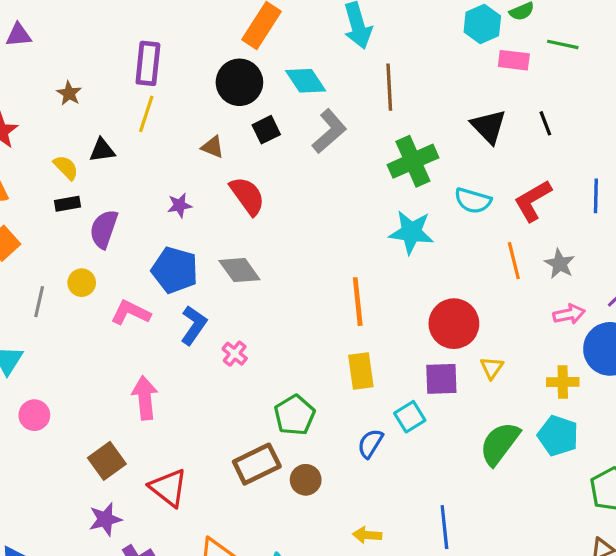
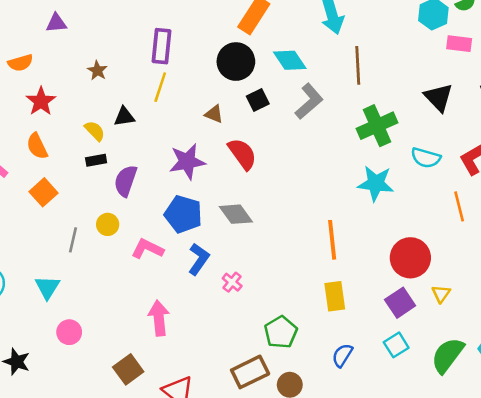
purple star: (179, 205) -> (187, 162), size x1.8
purple square: (441, 379) -> (400, 303), turned -32
cyan square: (410, 417) -> (396, 345), moved

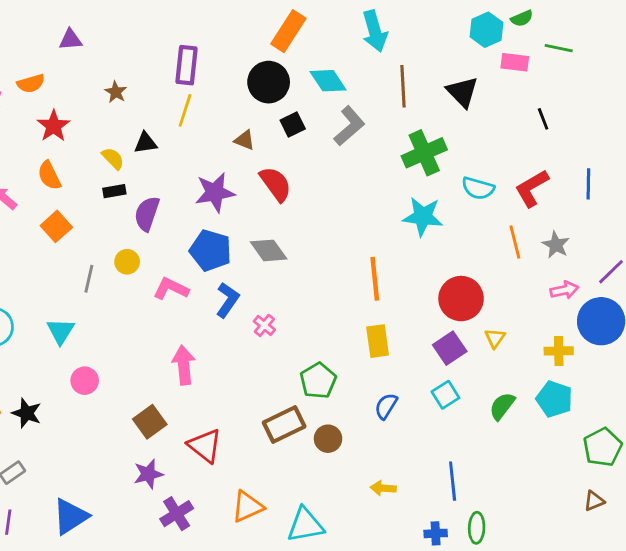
black triangle: (439, 97) -> (462, 92), moved
green semicircle: (448, 355) -> (502, 406), size x0.7

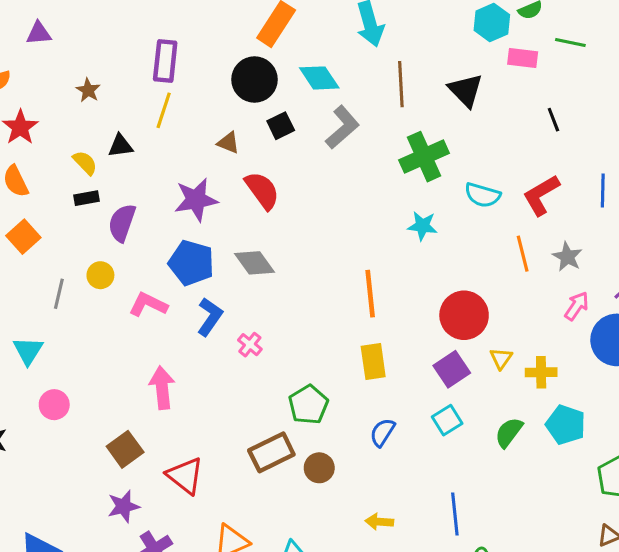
cyan star: (423, 216) -> (422, 226), size x0.7
pink arrow: (564, 290) -> (577, 306), turned -44
yellow cross: (559, 351) -> (541, 372), moved

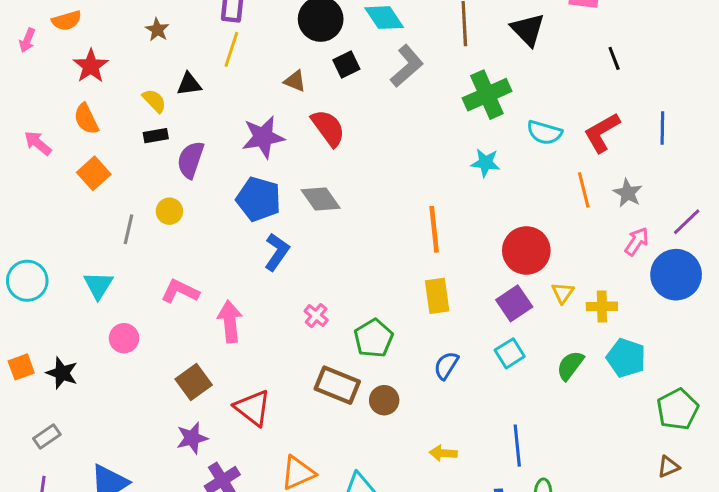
pink L-shape: (148, 304) -> (180, 291), moved
pink cross: (250, 345) -> (316, 316), moved
brown rectangle: (271, 452) -> (337, 385), turned 48

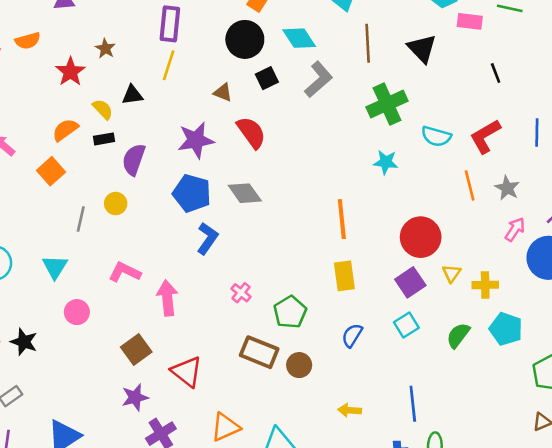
red star: (91, 66) -> (70, 72), moved
orange semicircle: (86, 119) -> (65, 130), moved, turned 80

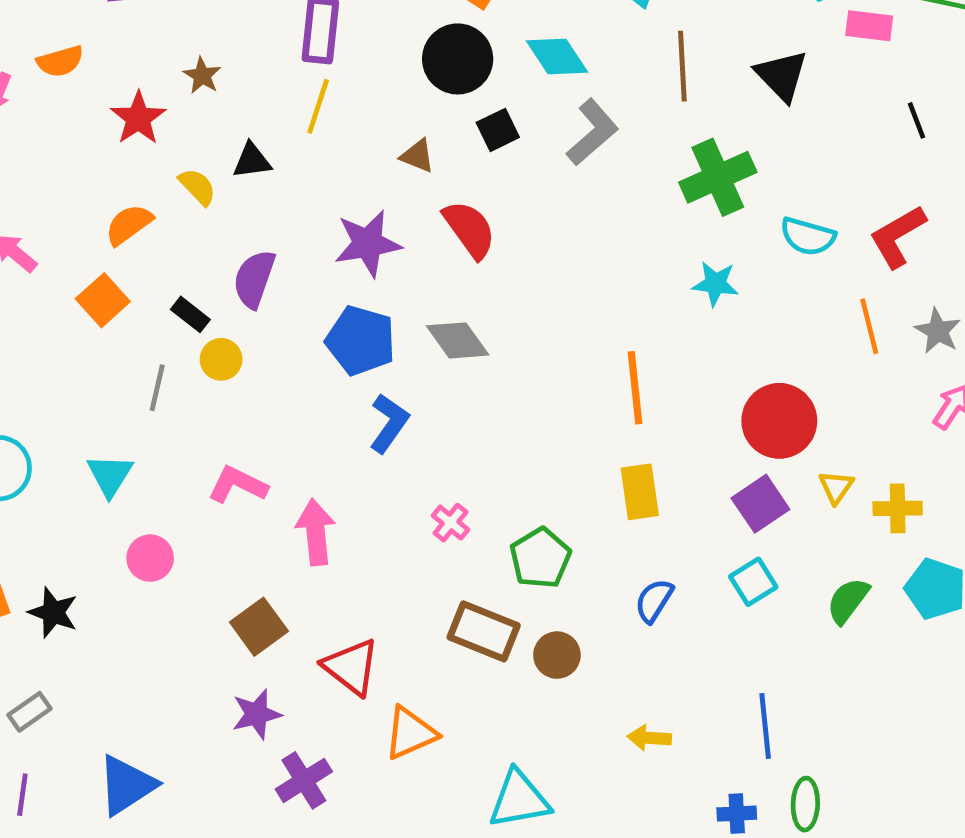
black rectangle: (104, 139) -> (190, 314), moved, turned 48
orange triangle: (225, 427) -> (410, 733), moved

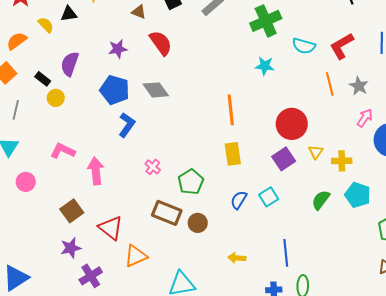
purple star: (368, 243) -> (118, 49), size x0.7
gray line: (157, 388) -> (16, 110), moved
cyan square: (753, 582) -> (269, 197), moved

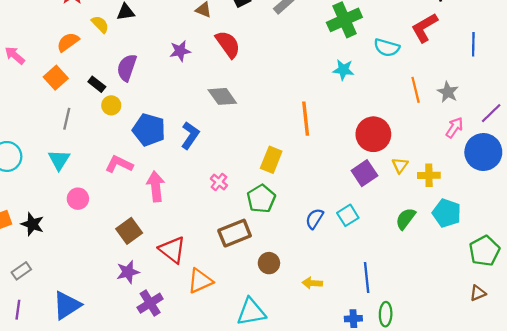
red L-shape: (342, 46) -> (424, 28), moved
blue pentagon: (115, 90) -> (149, 130), moved
yellow rectangle: (233, 154) -> (271, 160), moved, turned 30
brown rectangle: (167, 213) -> (235, 233), turned -44
brown circle: (198, 223) -> (269, 263), moved

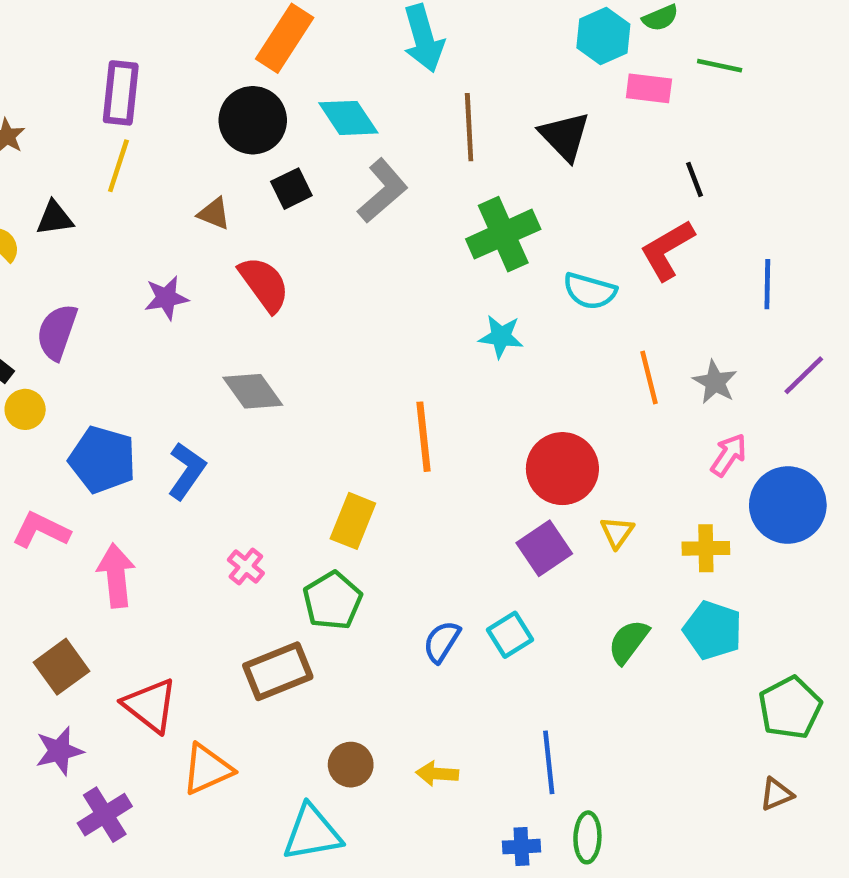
purple line: (491, 113) -> (804, 375), moved
yellow cross: (429, 175) -> (706, 548), moved
brown circle: (269, 263) -> (351, 765), moved

